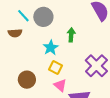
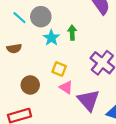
brown semicircle: (15, 33) -> (14, 49), moved
cyan star: (51, 48) -> (51, 38), moved

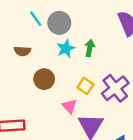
yellow square: (59, 69) -> (85, 86), moved
brown circle: (30, 85) -> (44, 79), moved

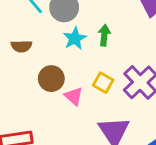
pink triangle: (70, 106) -> (74, 96), moved

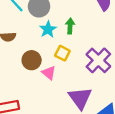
yellow square: (103, 83) -> (62, 53), moved

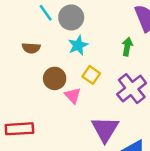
green arrow: (70, 26) -> (127, 47), moved

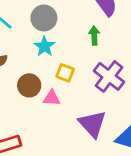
gray circle: (71, 17) -> (44, 18), moved
pink triangle: (73, 95) -> (52, 98), turned -30

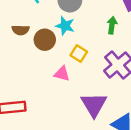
cyan star: (44, 46) -> (65, 26), turned -30
brown circle: (29, 85) -> (45, 40), moved

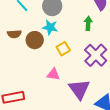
yellow square: (79, 53) -> (63, 49), turned 32
pink triangle: (62, 74) -> (53, 74), moved

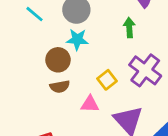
brown semicircle: (14, 34) -> (60, 87), moved
yellow square: (63, 49) -> (107, 80), moved

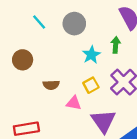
cyan star: (77, 39) -> (91, 55), moved, turned 30
brown circle: (58, 60) -> (23, 60), moved

